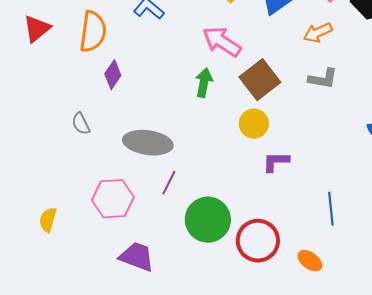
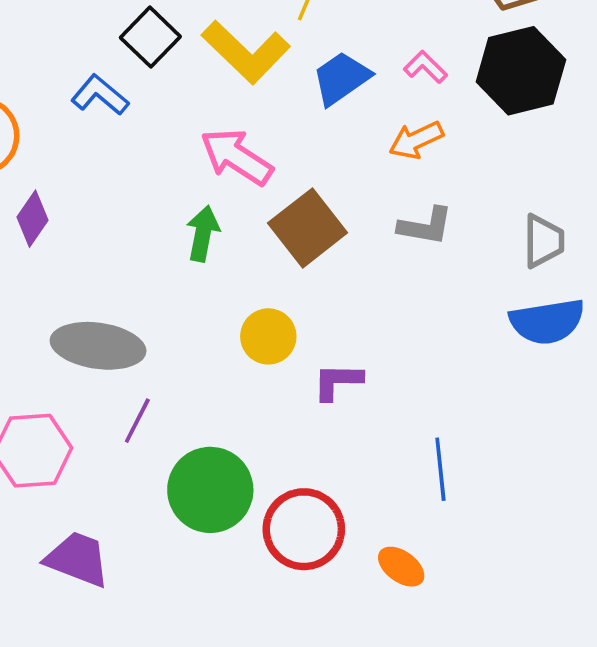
yellow circle: (254, 124) -> (268, 336), moved

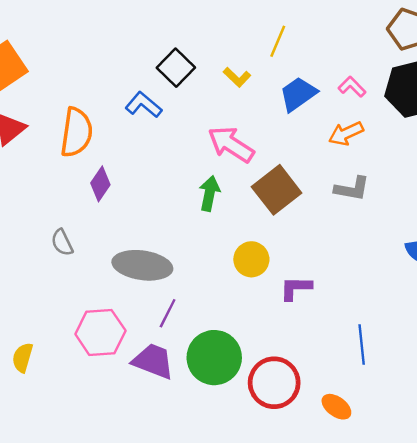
yellow L-shape: (246, 52) -> (237, 77), size x0.5
purple trapezoid: (77, 559) -> (153, 361), moved

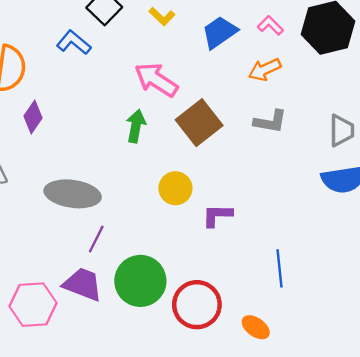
pink hexagon: (100, 332) -> (33, 305), moved

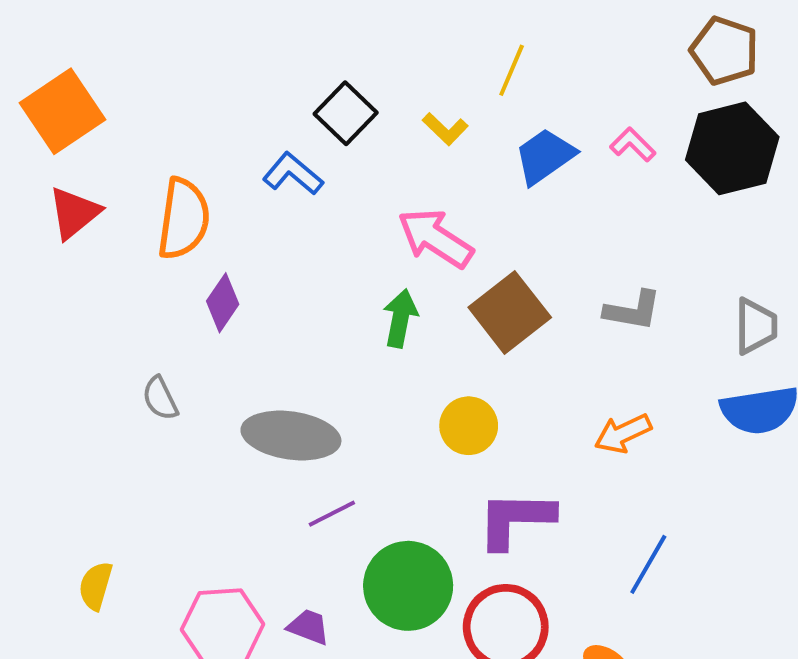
orange arrow: (265, 70) -> (623, 434), moved
purple L-shape: (217, 215) -> (516, 519), moved, size x1.5
purple line: (96, 239) -> (332, 514), turned 36
blue line: (279, 268) -> (648, 564), turned 36
purple trapezoid: (83, 284) -> (309, 627), moved, size x0.6

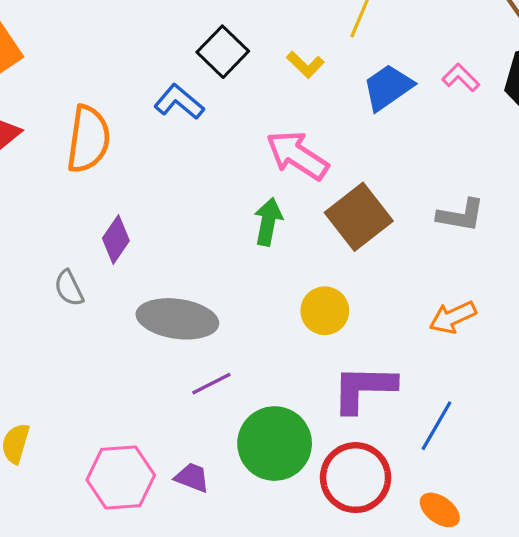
purple diamond: (223, 303) -> (116, 239), moved
blue line: (648, 564) -> (437, 426), moved

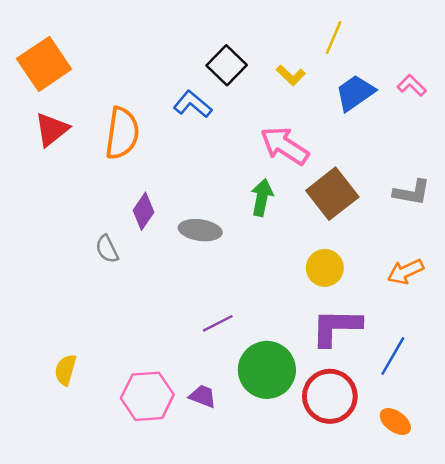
yellow circle: (325, 311) -> (325, 268), moved
gray ellipse: (177, 319) -> (200, 230), moved, size x0.7

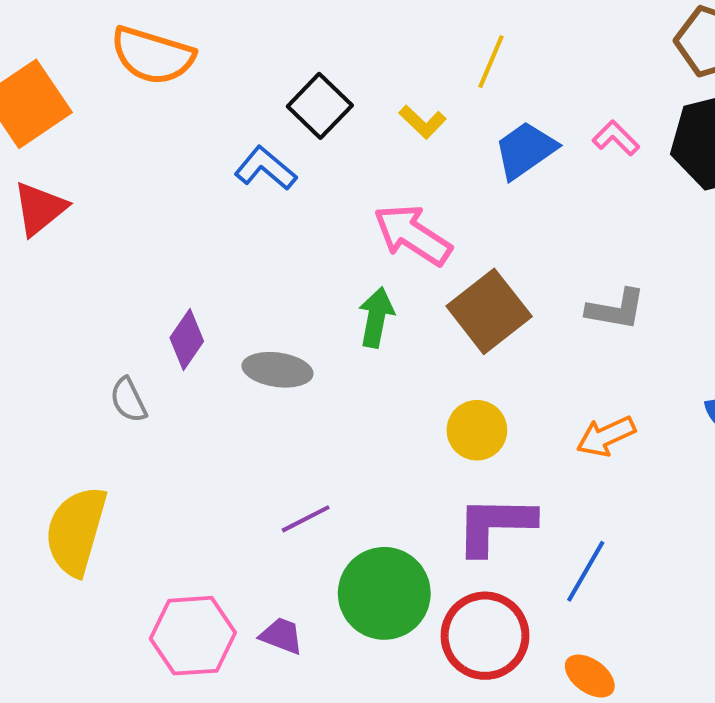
orange semicircle: (122, 133) -> (153, 55), moved, turned 99
yellow semicircle: (65, 370) -> (76, 531), moved, size x1.8

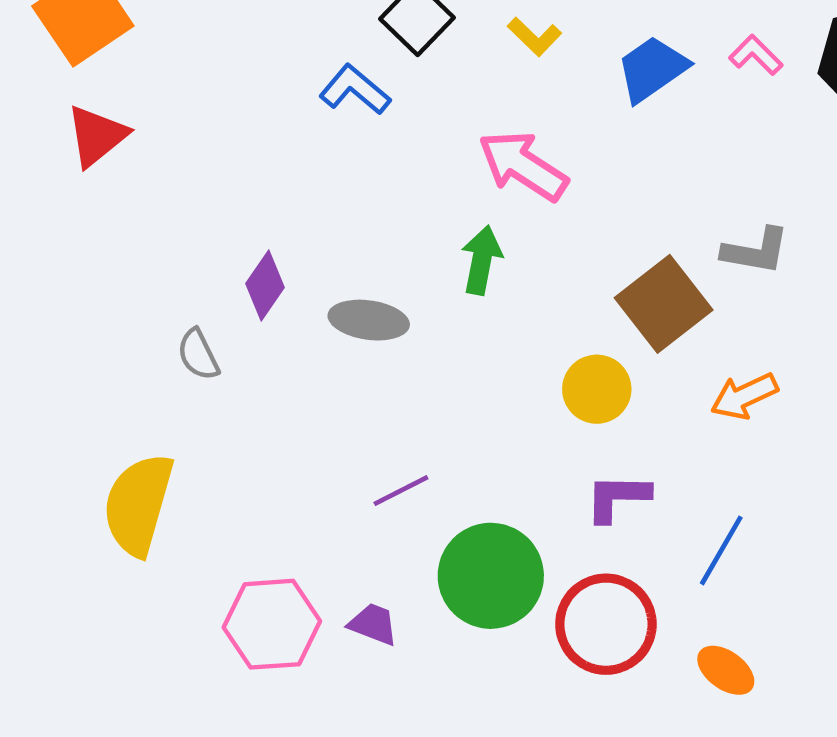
brown square: (489, 311) -> (664, 304), moved
purple L-shape: (495, 525) -> (618, 497), size x0.7

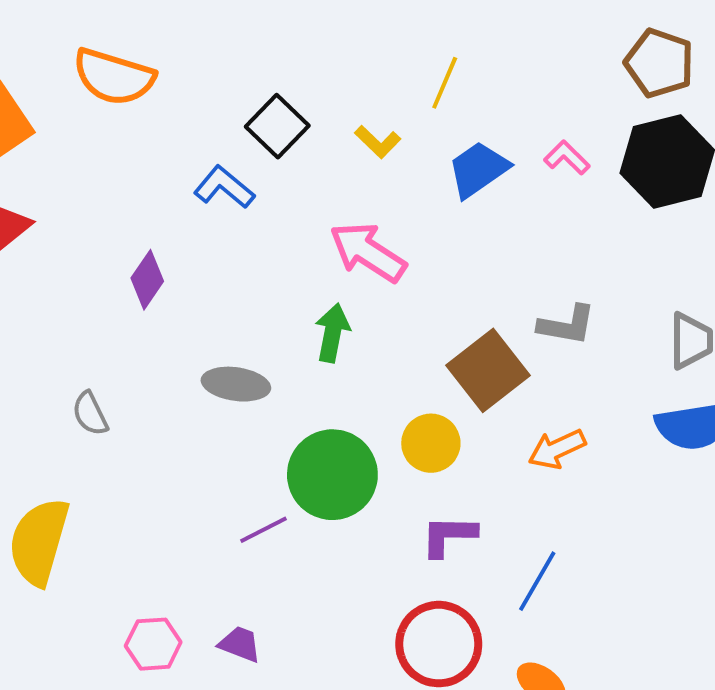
purple diamond: (265, 285) -> (147, 280), moved
green circle: (491, 576) -> (332, 475), moved
pink hexagon: (272, 624) -> (153, 644), size x0.7

